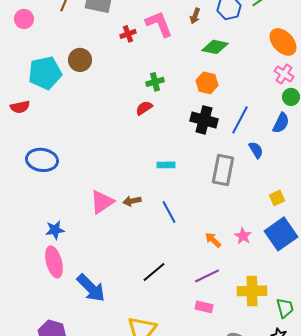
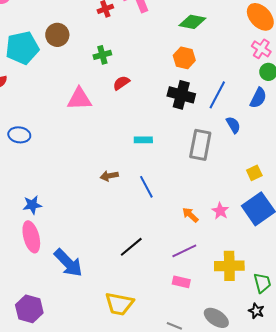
green cross: (155, 82) -> (102, 55), moved
blue ellipse: (42, 160) -> (19, 135), size x0.7
pink triangle: (102, 202) -> (79, 99), moved, turned 32

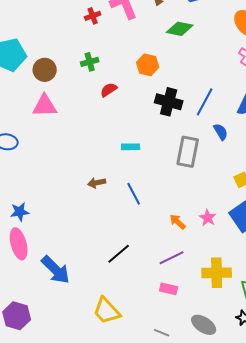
brown circle: (57, 35) -> (45, 70), moved
orange hexagon: (184, 58) -> (148, 65), moved
pink triangle: (79, 99) -> (45, 106), moved
yellow trapezoid: (119, 304) -> (107, 311), turned 36

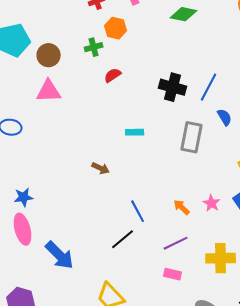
orange hexagon: (148, 65) -> (116, 28), moved
brown arrow: (97, 183) -> (101, 168), turned -144
blue line: (134, 194) -> (138, 211), moved

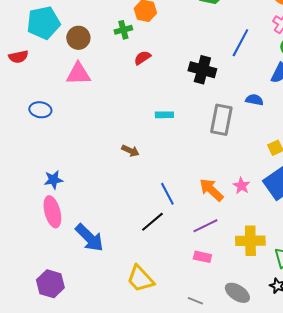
blue line: (209, 87) -> (240, 43), moved
blue semicircle: (225, 117) -> (254, 100), turned -48
orange arrow: (182, 207) -> (211, 190), size x1.5

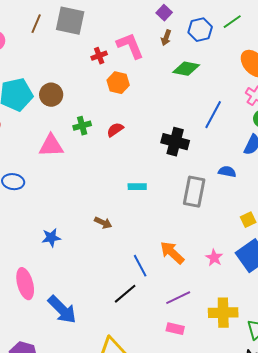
green cross: (123, 30) -> (82, 126), moved
brown circle: (78, 38) -> (51, 95), moved
blue star: (53, 180) -> (51, 238), moved
orange arrow: (211, 190) -> (172, 253), moved

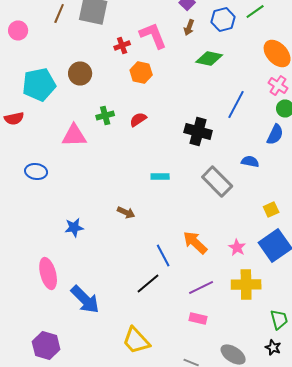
brown circle: (51, 95) -> (80, 74), moved
gray rectangle: (194, 192) -> (217, 182), turned -56
yellow cross: (223, 313) -> (246, 284), moved

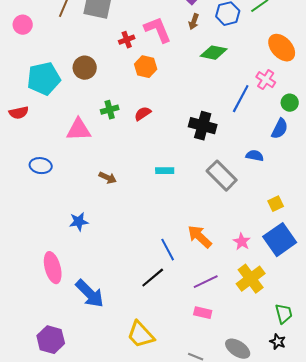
pink cross: (278, 86) -> (266, 80), moved
brown arrow: (126, 212) -> (108, 178), moved
yellow cross: (246, 284) -> (251, 279), turned -36

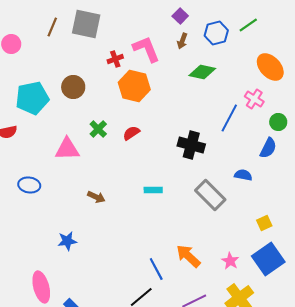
orange hexagon: (146, 67) -> (134, 86), size x1.4
green cross: (110, 110) -> (98, 129), turned -30

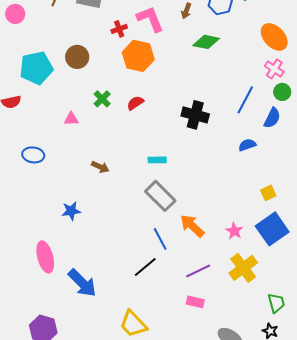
pink cross: (254, 99) -> (274, 69), moved
blue line: (229, 118) -> (245, 100), moved
pink triangle: (67, 149) -> (71, 119), size x0.6
blue semicircle: (243, 175) -> (247, 145), turned -30
gray rectangle: (210, 195) -> (160, 196), moved

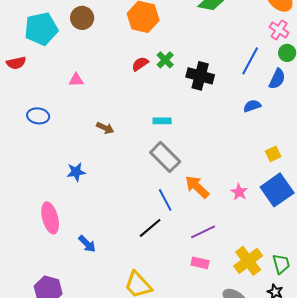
green cross: (102, 99) -> (165, 60), moved
yellow cross: (243, 268) -> (248, 261), moved
blue arrow: (82, 283) -> (87, 244), size x0.6

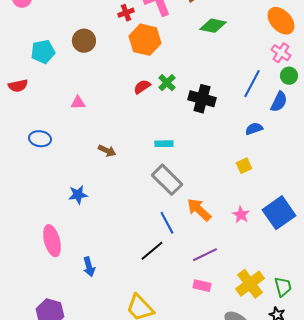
cyan pentagon: (41, 29) -> (43, 52), size x0.7
yellow square: (273, 154) -> (244, 166), moved
blue arrow: (87, 244) -> (89, 267), turned 30

